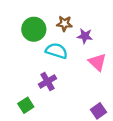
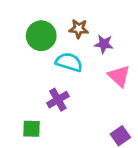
green square: (26, 105) -> (31, 129), turned 35

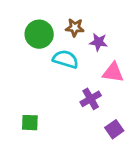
pink triangle: (119, 76) -> (113, 72), turned -35
purple cross: (58, 100) -> (91, 99), moved

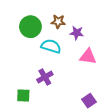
purple cross: (91, 99) -> (45, 77), moved

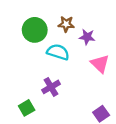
pink triangle: (88, 56) -> (100, 64), turned 36
green square: (23, 96) -> (27, 108), turned -32

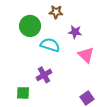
brown star: (66, 24) -> (56, 12), moved
green square: (27, 108) -> (23, 93), turned 32

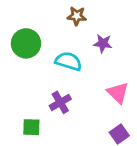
green circle: (30, 26) -> (26, 43), moved
pink triangle: (86, 55) -> (118, 93), moved

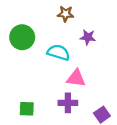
pink triangle: (118, 93) -> (76, 78), moved, turned -36
purple cross: (60, 102) -> (68, 103), moved, turned 30

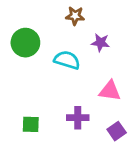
pink triangle: (76, 78) -> (110, 91), moved

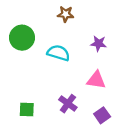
purple star: (101, 43) -> (99, 44), moved
purple cross: (78, 118) -> (68, 104), turned 36

